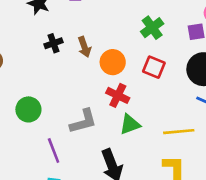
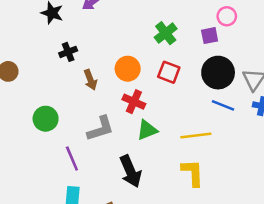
brown arrow: (84, 47) -> (90, 80), moved

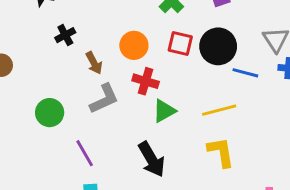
black circle: (218, 73) -> (218, 46), moved
gray L-shape: (100, 129) -> (104, 99), moved

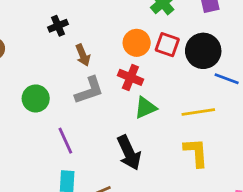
orange circle: (134, 45) -> (137, 43), moved

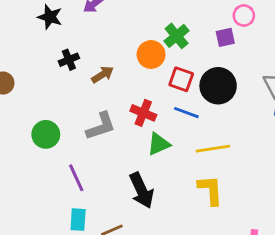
orange circle: (137, 43) -> (151, 55), moved
brown arrow: (83, 55) -> (102, 75), moved, turned -100
blue line: (227, 79) -> (186, 113), moved

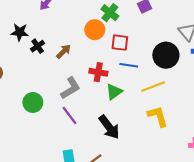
black star: (50, 17) -> (20, 32), moved
black circle: (218, 86) -> (166, 55), moved
purple line: (76, 178) -> (70, 116), moved

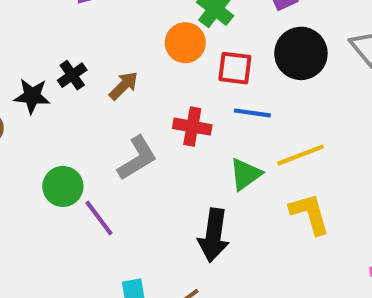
black star: (20, 32) -> (32, 96), moved
black circle: (166, 55) -> (301, 53), moved
green triangle: (114, 92) -> (245, 174), moved
purple line: (70, 116) -> (99, 218), moved
black arrow: (109, 127) -> (214, 235), turned 45

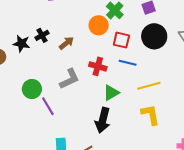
green triangle: (245, 174) -> (111, 93), moved

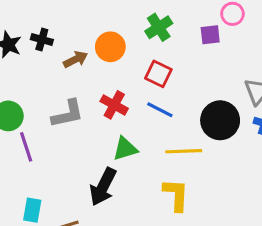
orange circle: (99, 25) -> (110, 47), moved
black cross: (42, 35) -> (42, 40), turned 32
black circle: (154, 36) -> (220, 120), moved

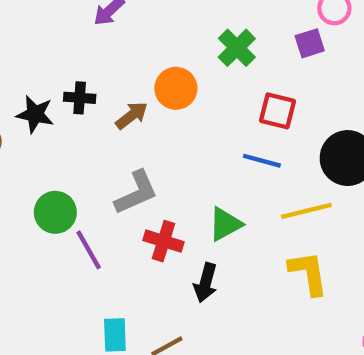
red square: (158, 74) -> (277, 111), moved
red cross: (114, 105) -> (164, 241), moved
black arrow: (103, 187) -> (206, 283), size x0.7

